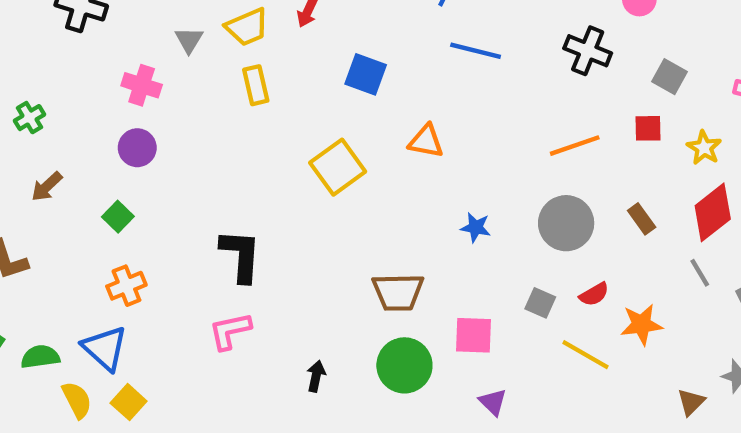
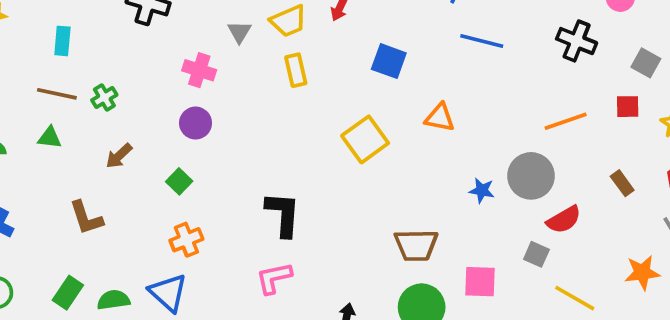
gray circle: (566, 223) -> (531, 176), moved
red semicircle: (594, 294) -> (564, 220), moved, size x1.4
orange star: (642, 324) -> (642, 273), moved

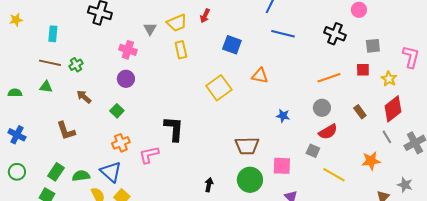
gray square: (646, 63) -> (373, 46), turned -35
brown arrow: (119, 156) -> (84, 97), turned 84
gray circle: (531, 176) -> (322, 108), moved, size x0.7
pink L-shape: (274, 278) -> (149, 155), moved

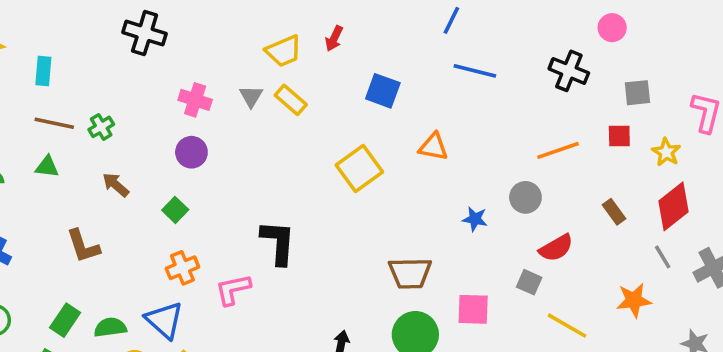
gray triangle: (150, 29) -> (251, 96), moved
cyan rectangle: (53, 34) -> (43, 71), moved
yellow rectangle: (181, 50) -> (291, 100), turned -36
gray circle: (322, 108) -> (525, 197), moved

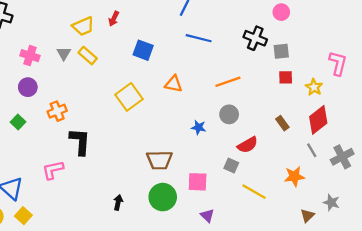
gray square: (637, 93) -> (281, 51), moved
orange line: (558, 150) -> (228, 82), moved
orange cross: (182, 268) -> (57, 111), moved

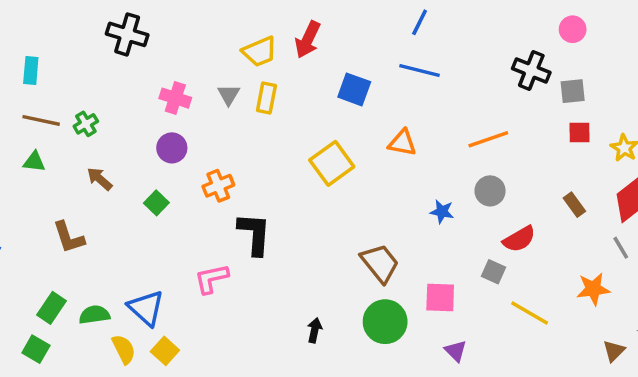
red arrow: (114, 19) -> (308, 40), size x1.5
blue line: (199, 38) -> (420, 71), moved
yellow rectangle: (88, 56) -> (266, 98), turned 60
brown trapezoid: (159, 160) -> (380, 263), turned -128

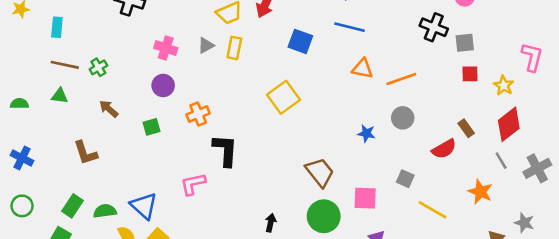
gray triangle: (229, 95) -> (206, 45), turned 30
orange triangle: (402, 143) -> (363, 69), moved
green square: (156, 203) -> (151, 127), turned 30
red semicircle: (519, 239) -> (444, 149), moved
orange star: (593, 289) -> (480, 192), turned 30

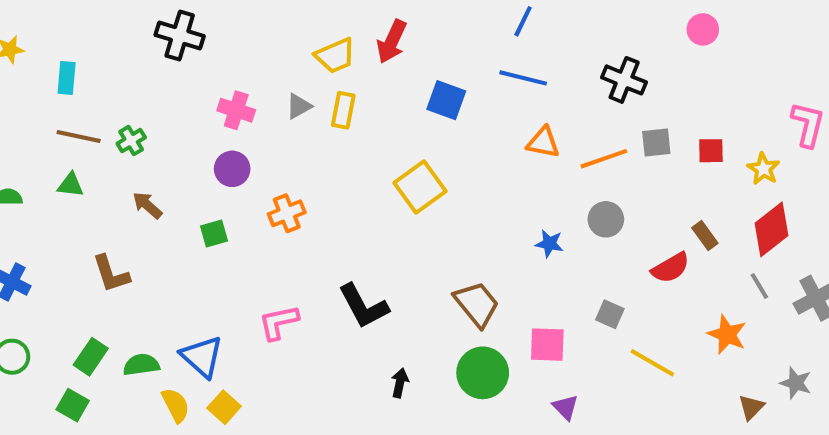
black cross: (434, 27) -> (624, 80), moved
gray square: (465, 43) -> (656, 143), moved
black L-shape: (225, 150) -> (363, 306), moved, turned 148

